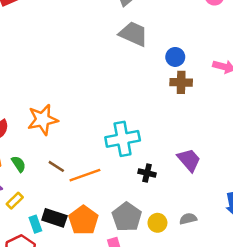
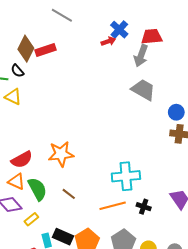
green semicircle: (19, 164) -> (37, 189), size x1.6
orange line: (85, 175) -> (113, 206), moved

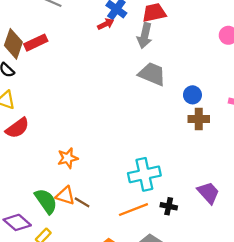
orange star: (61, 154) -> (68, 158), size x0.7
red semicircle: (22, 160) -> (17, 128), moved
orange triangle: (16, 181) -> (65, 196), moved

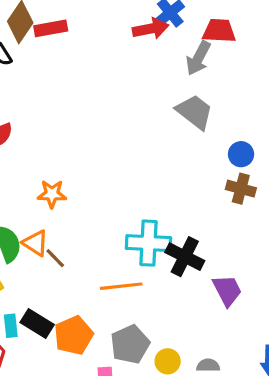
red arrow: (106, 24) -> (151, 29), size x1.5
black cross: (169, 206) -> (185, 257), moved, size x1.6

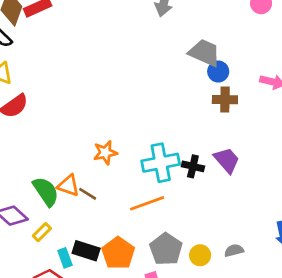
gray trapezoid: (195, 112) -> (204, 53), moved
orange star: (52, 194) -> (105, 153), moved
black cross: (185, 257) -> (193, 166), size x0.7
purple trapezoid: (227, 290) -> (227, 160), moved

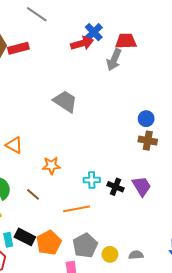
gray trapezoid: (204, 53) -> (65, 101), moved
cyan cross: (161, 163) -> (92, 180), size x0.6
orange triangle: (68, 185) -> (14, 145), moved

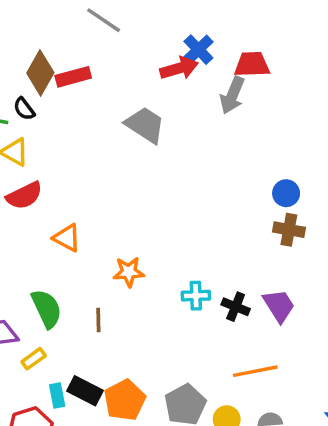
gray trapezoid: (65, 101) -> (145, 125), moved
brown line: (33, 194) -> (98, 320), turned 48
orange line: (77, 209) -> (255, 371), moved

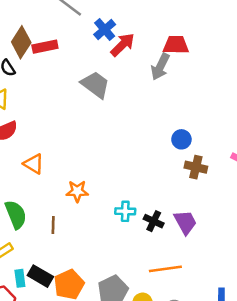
blue cross: (198, 50) -> (105, 29), moved
red arrow: (179, 68) -> (123, 45), turned -32
blue circle: (286, 193) -> (181, 139), moved

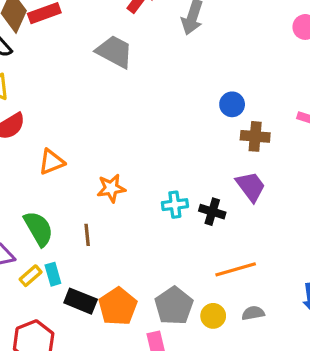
orange triangle: (34, 164) -> (52, 162), turned -45
purple trapezoid: (185, 222) -> (251, 186), moved
cyan rectangle: (20, 278) -> (53, 274), moved

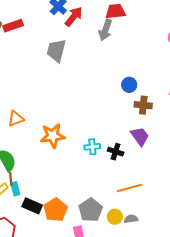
gray trapezoid: (114, 52) -> (56, 50), turned -105
orange star: (111, 188) -> (53, 136), size x1.4
brown line: (87, 235) -> (11, 179), moved
gray semicircle: (253, 313) -> (131, 219), moved

